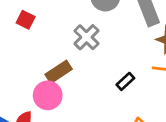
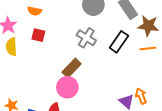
black rectangle: (125, 81) -> (119, 42), moved, size x1.5

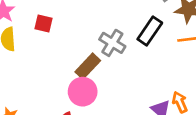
gray cross: (86, 38) -> (112, 43), moved

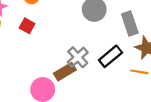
brown rectangle: (88, 66) -> (65, 72), moved

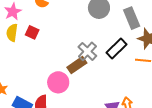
red square: (27, 26) -> (32, 32), moved

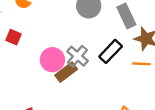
pink circle: (58, 82) -> (52, 60), moved

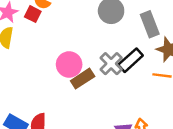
red square: (14, 37) -> (33, 14), moved
gray cross: (78, 56) -> (111, 64), moved

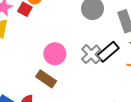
brown rectangle: (83, 79) -> (46, 79), moved, turned 66

